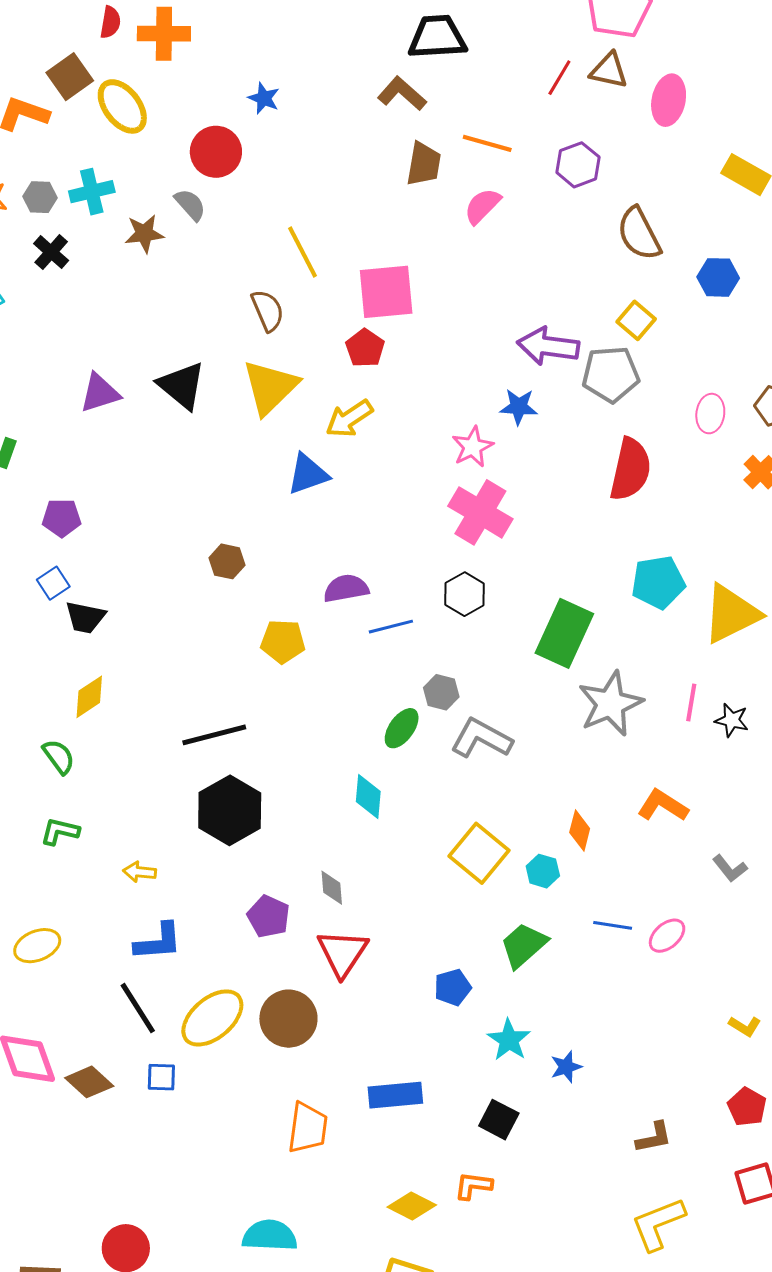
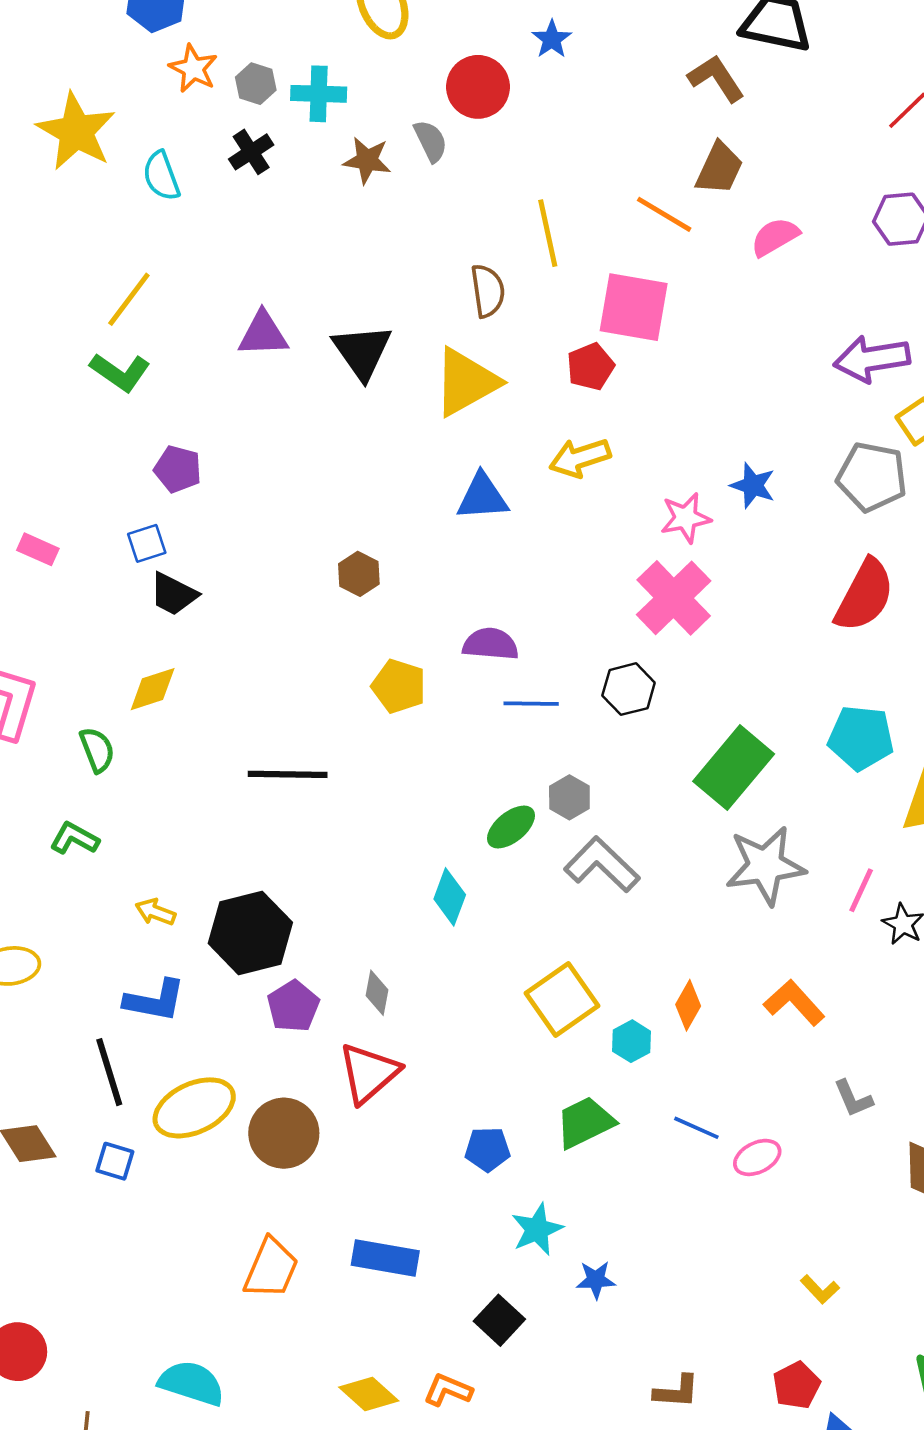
orange line: (487, 143) -> (664, 214), moved
purple arrow: (548, 346) -> (872, 359), moved, turned -32
yellow arrow: (349, 419) -> (580, 458), moved
black hexagon: (230, 810) -> (250, 933), moved

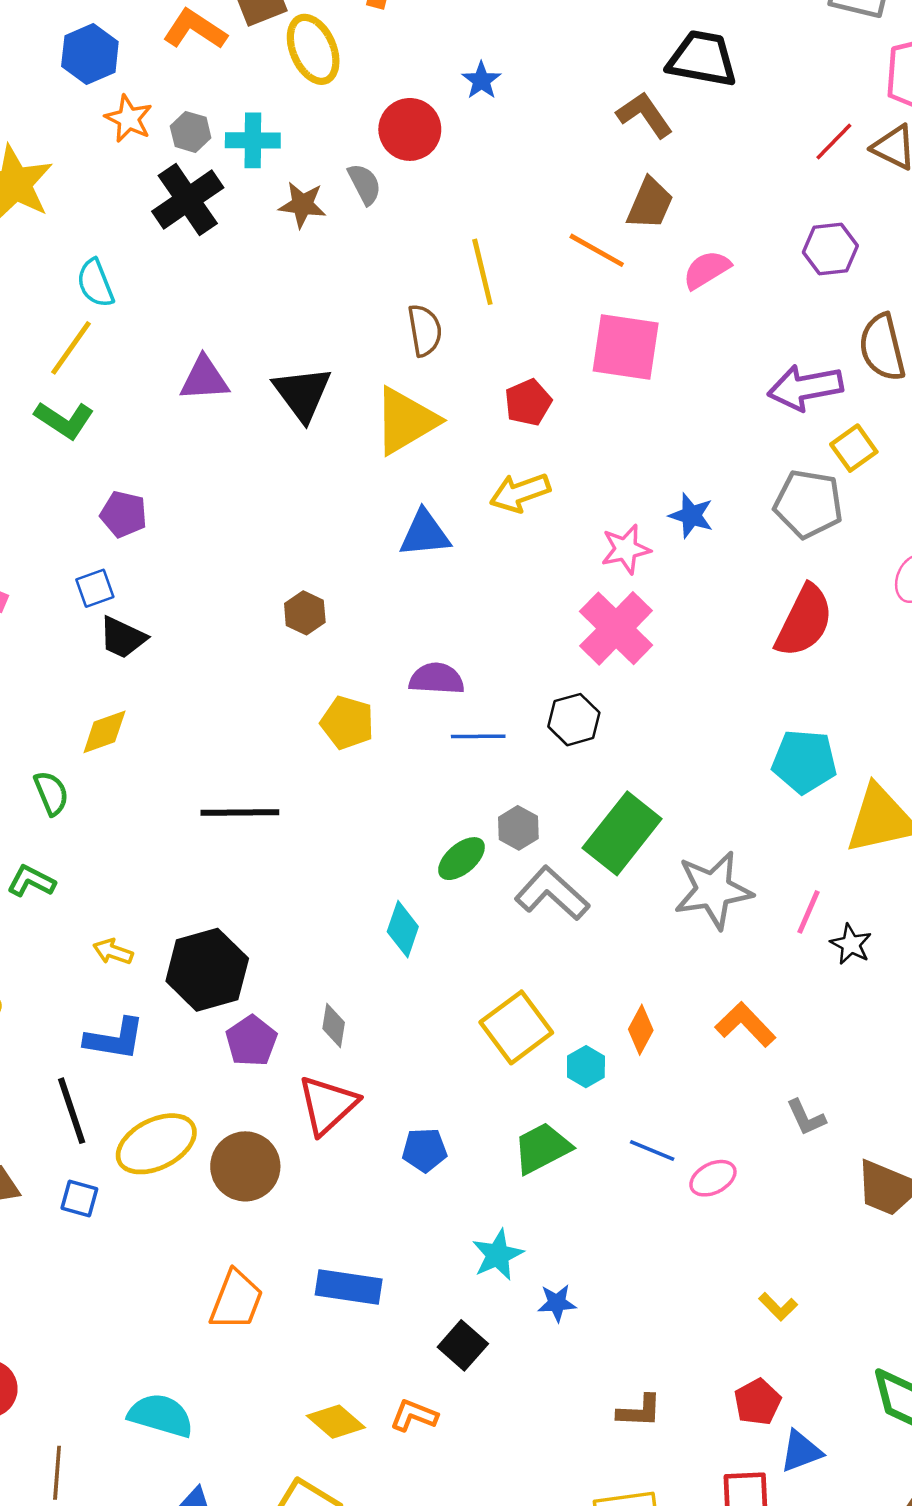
black cross: (251, 152) -> (188, 199), size x1.6
cyan semicircle: (161, 176) -> (95, 283), moved
pink square: (634, 307) -> (626, 347), moved
green rectangle: (734, 768) -> (622, 833), moved
blue pentagon: (488, 1149) -> (425, 1150), moved

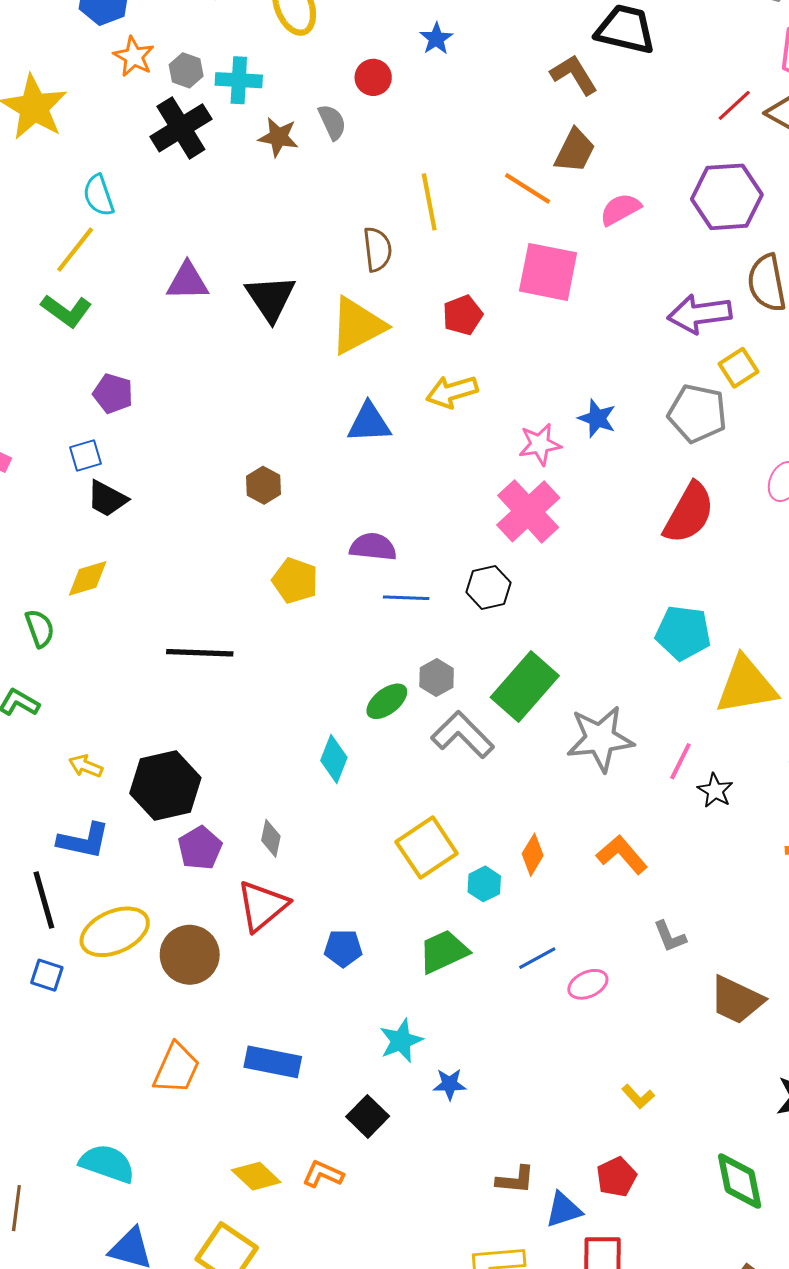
red circle: (410, 129) -> (373, 77), size x0.7
purple hexagon: (830, 249) -> (727, 197), size x1.5
blue line: (652, 1150) -> (537, 958), turned -54
blue triangle: (801, 1451) -> (564, 1210), moved

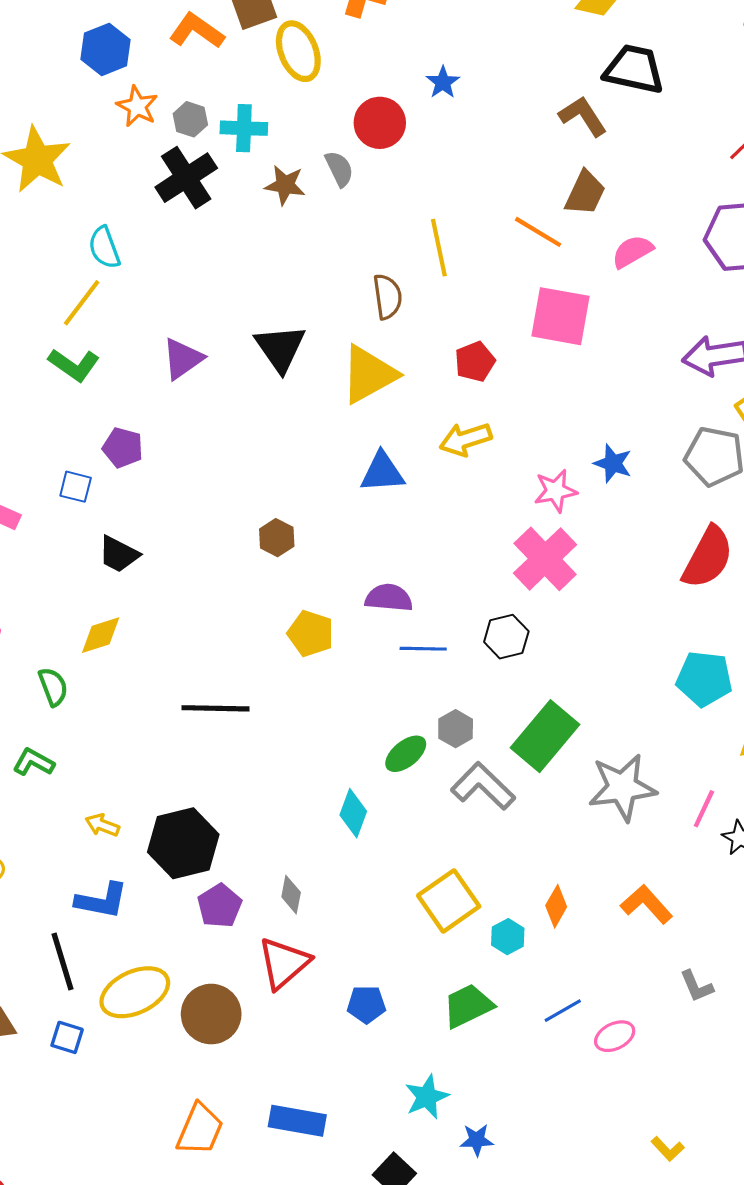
red circle: (373, 77) -> (380, 123), size x1.4
purple triangle: (187, 281) -> (183, 359), moved, turned -33
blue square: (85, 455) -> (76, 487), moved, turned 32

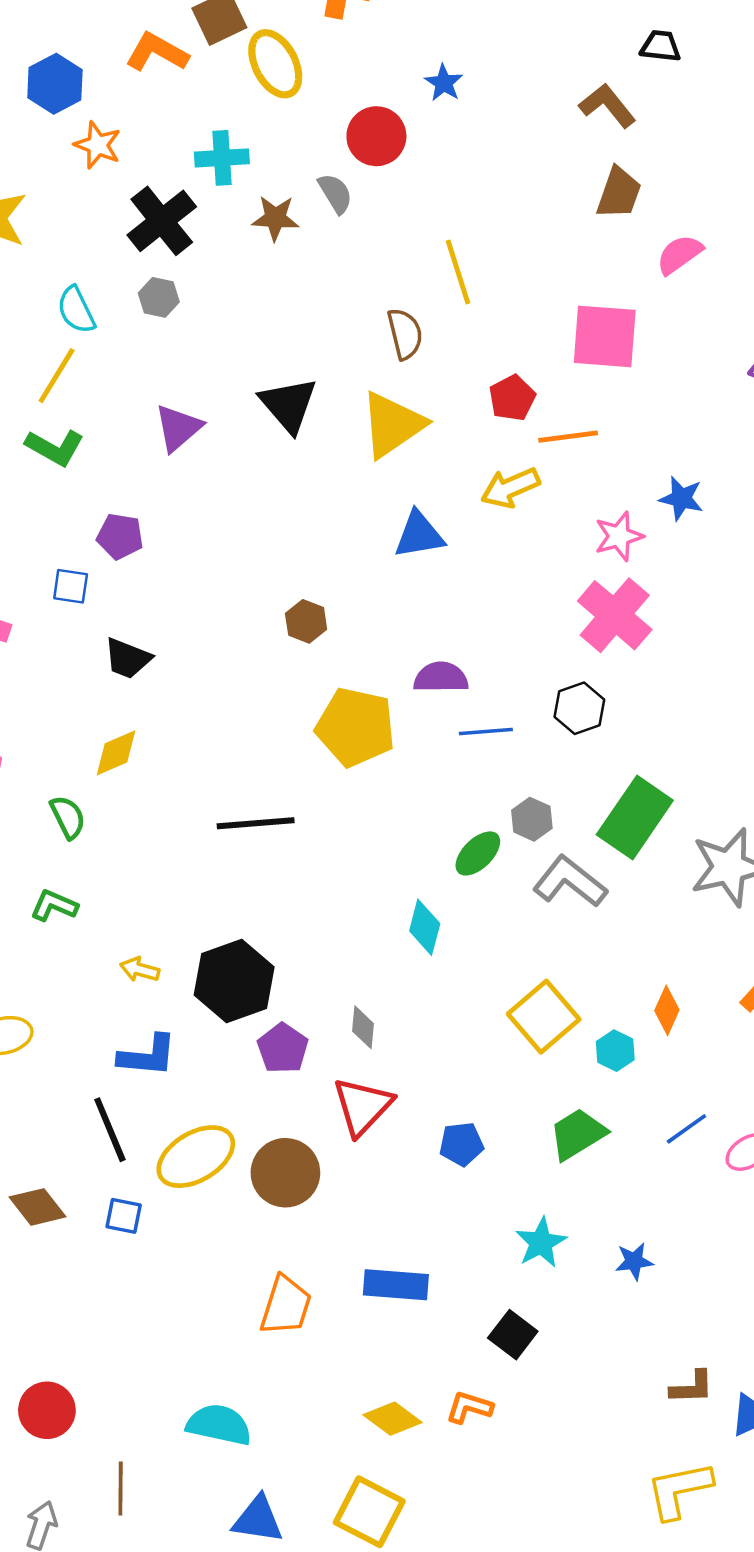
black trapezoid: (634, 69) -> (661, 46), size x0.6
gray hexagon: (190, 119) -> (159, 297), moved
orange line: (538, 232) -> (568, 437), moved, turned -33
yellow pentagon: (311, 633) -> (356, 727), size x1.5
blue star: (477, 1140) -> (634, 1261), moved

